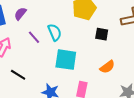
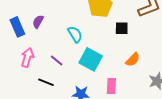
purple line: (34, 37) -> (57, 61), moved
cyan square: (66, 60) -> (91, 59), turned 30

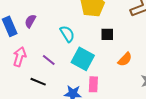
black square: (122, 28) -> (107, 34), moved
pink rectangle: (111, 86) -> (93, 84), moved

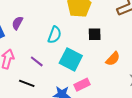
cyan semicircle: (67, 34) -> (55, 35), turned 54
pink rectangle: (93, 84) -> (82, 85), turned 63

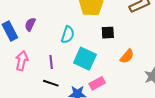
purple line: (37, 61) -> (51, 62), turned 48
black line: (27, 83) -> (51, 83), moved

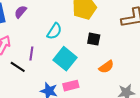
black line: (51, 83) -> (18, 67), moved

